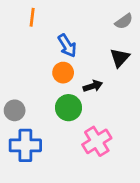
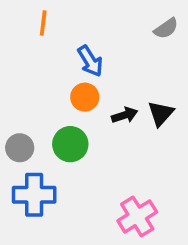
black triangle: (120, 58) -> (161, 113), moved
green circle: (69, 108) -> (70, 144), moved
pink cross: (97, 141) -> (137, 216), moved

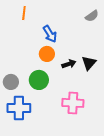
pink cross: (137, 216) -> (73, 103), moved, turned 35

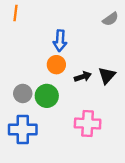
orange line: (24, 13) -> (16, 13), moved
blue arrow: (50, 34) -> (60, 41), turned 36
gray circle: (11, 82) -> (23, 93), moved

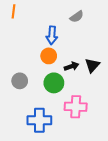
gray semicircle: (110, 19) -> (77, 17), moved
green circle: (47, 96) -> (54, 83), moved
blue cross: (23, 130) -> (39, 120), moved

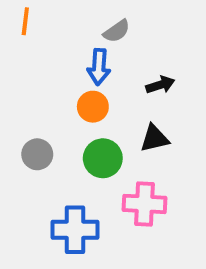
gray semicircle: (77, 17) -> (117, 31), moved
black triangle: (92, 65) -> (154, 138), moved, turned 35
black arrow: (72, 66) -> (160, 85), moved

